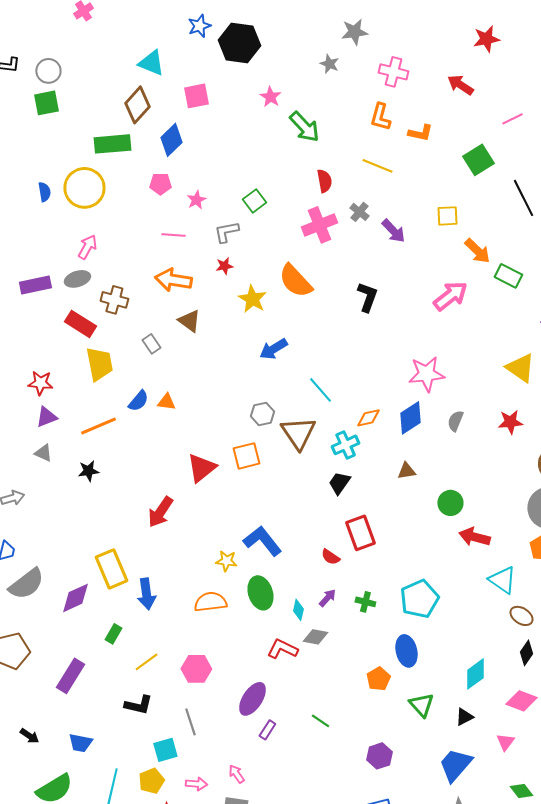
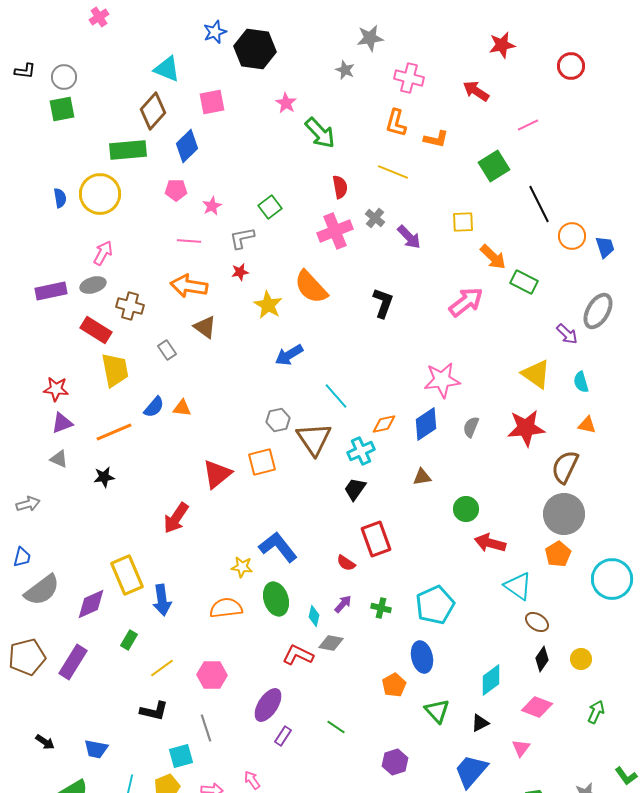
red star: (510, 422) -> (526, 428), size x1.5
purple rectangle: (70, 676) -> (73, 662), moved

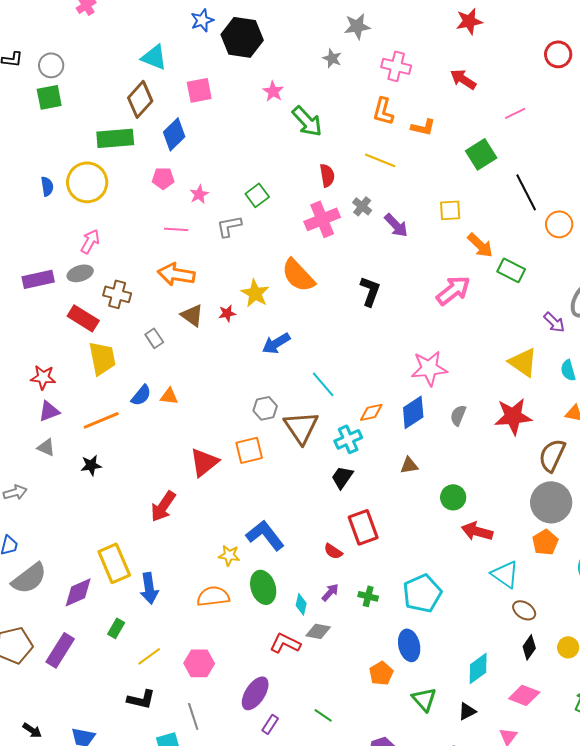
red star: (502, 45) -> (469, 21), moved
red star: (240, 272) -> (227, 313), moved

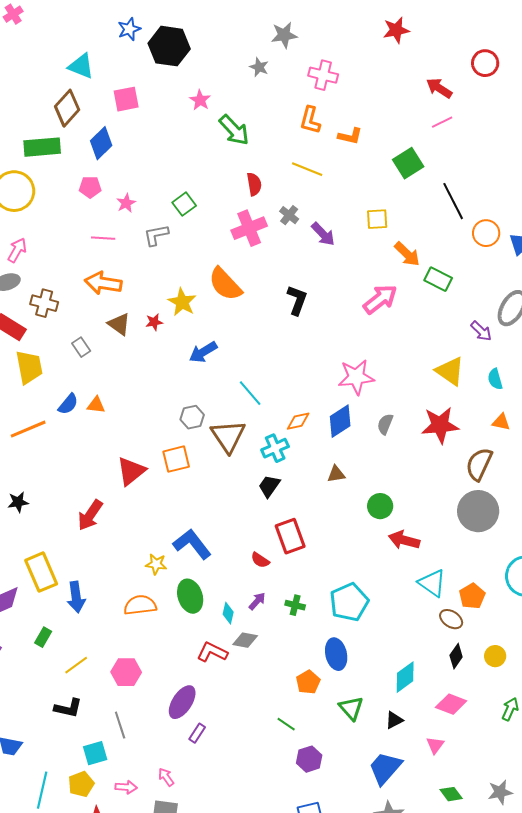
red arrow: (463, 79) -> (439, 88), moved
black star: (91, 465) -> (18, 502), moved
orange pentagon: (545, 542) -> (472, 596), moved
green line: (323, 715) -> (286, 724), moved

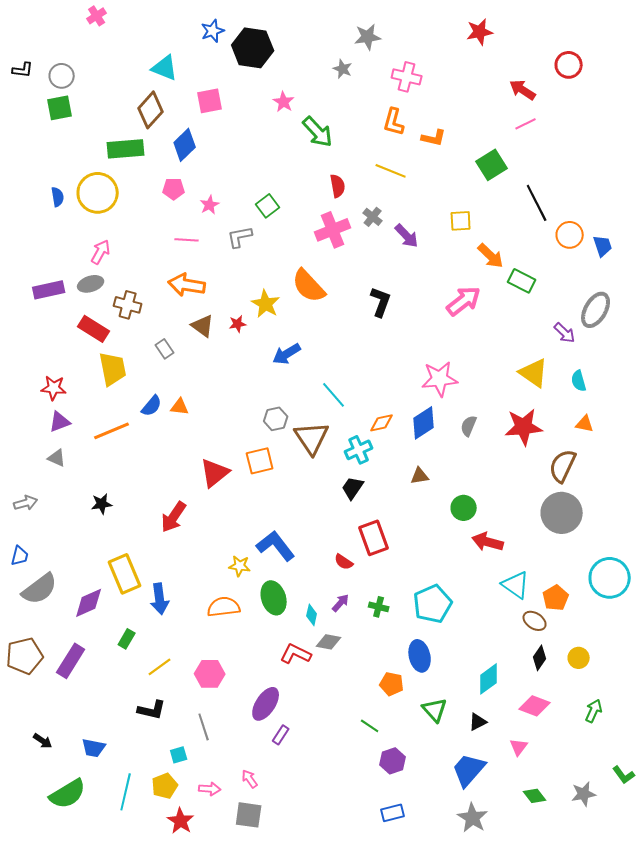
orange pentagon: (308, 682) -> (392, 684), turned -30
cyan square: (95, 753) -> (179, 755), size x0.7

